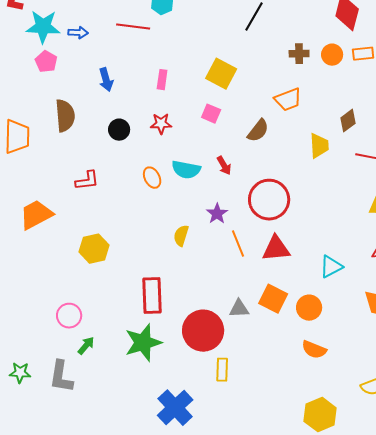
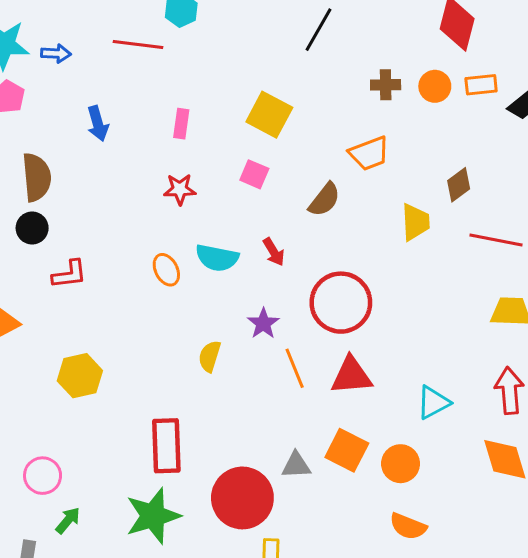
black circle: (119, 130) -> (32, 228), moved

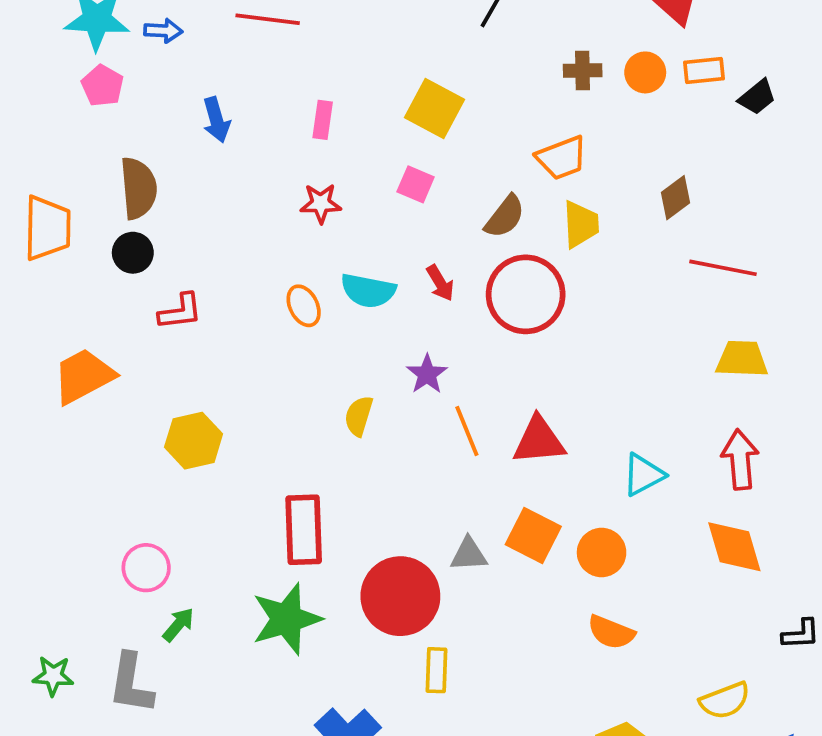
yellow trapezoid: (415, 222) -> (581, 224), moved
red circle: (341, 303) -> (526, 294), moved

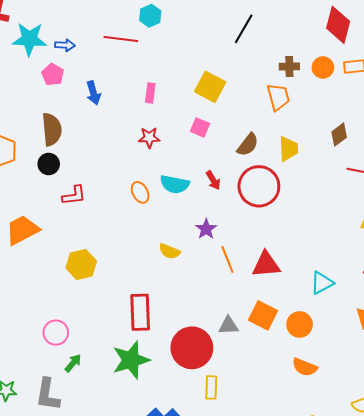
pink pentagon: (102, 86) -> (53, 75), moved
orange trapezoid: (562, 158) -> (278, 97), moved, turned -84
yellow semicircle: (359, 416) -> (170, 251), turned -85

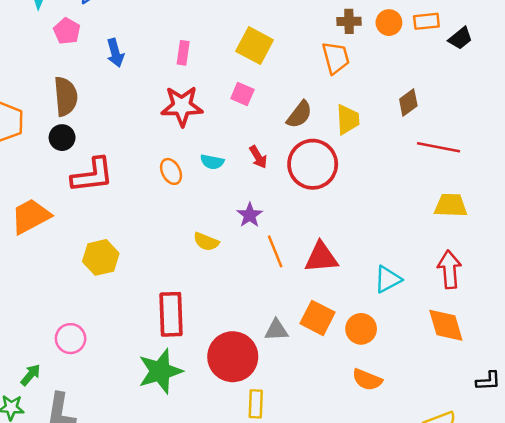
red star: (149, 138) -> (182, 106), size x1.6
cyan semicircle: (175, 184) -> (212, 162), size x0.7
red L-shape: (74, 195) -> (92, 175), size x1.5
green arrow: (73, 363) -> (31, 375), moved

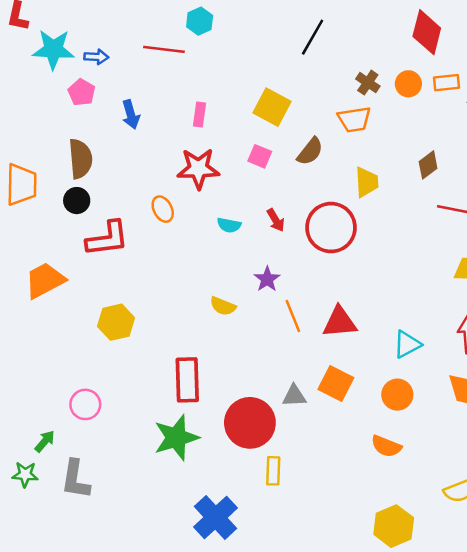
brown cross: (349, 21) -> (368, 83), turned 35
orange trapezoid: (336, 58) -> (354, 119), turned 96
brown semicircle: (299, 115) -> (310, 151), moved
orange ellipse: (171, 171) -> (163, 209), moved
orange circle: (361, 329) -> (397, 395), moved

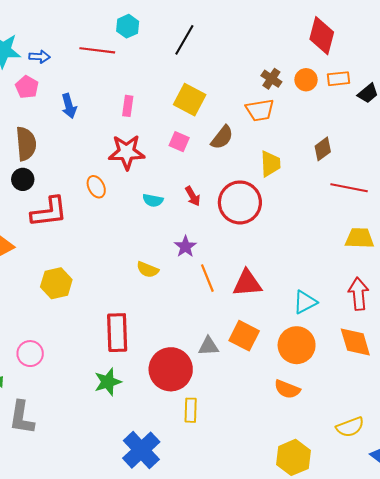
black line: (313, 37) -> (184, 40), moved
orange circle: (397, 395) -> (297, 345), size x1.4
green star: (176, 438) -> (108, 382), size x0.7

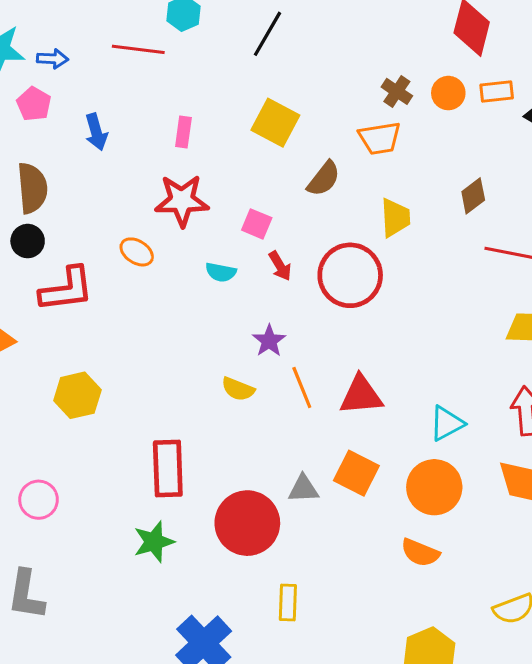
pink square: (179, 142) -> (257, 224), moved
orange ellipse: (96, 187) -> (137, 252), turned -30
yellow semicircle: (148, 270) -> (238, 389), moved
yellow rectangle: (191, 410) -> (288, 603), moved

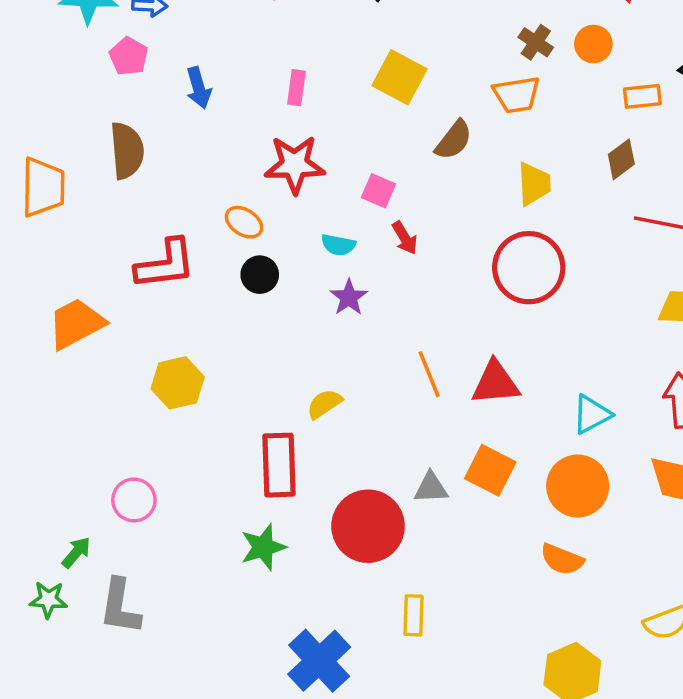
orange rectangle: (497, 91) -> (642, 96), moved
black circle: (28, 241) -> (260, 275), moved
red circle: (350, 275) -> (529, 268), moved
purple star: (269, 341) -> (349, 297), moved
yellow semicircle: (238, 389) -> (324, 404), moved, turned 124

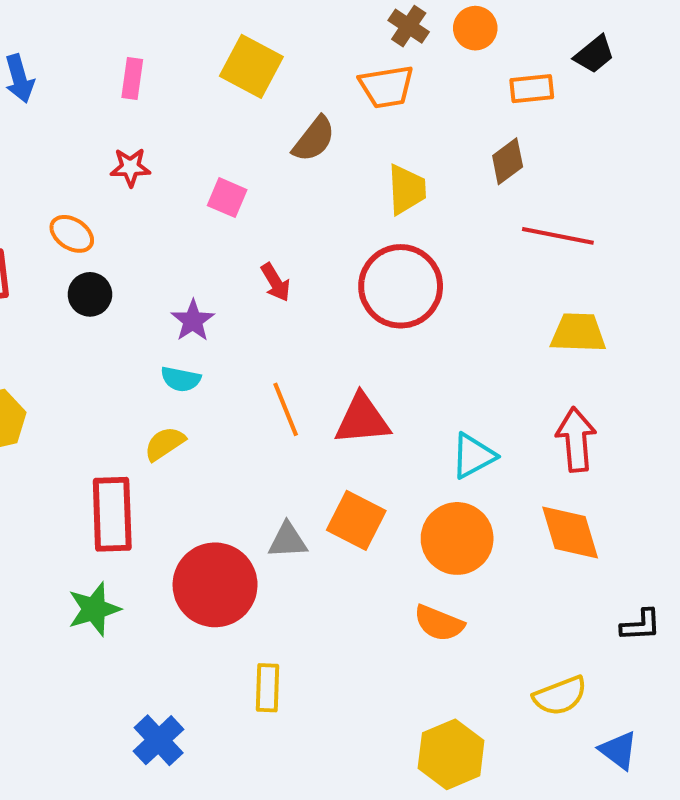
red star: (295, 165) -> (130, 167), size x0.6
red arrow: (405, 238) -> (276, 282), moved
cyan semicircle: (338, 245) -> (181, 379), moved
blue cross: (319, 661) -> (159, 740), size x0.7

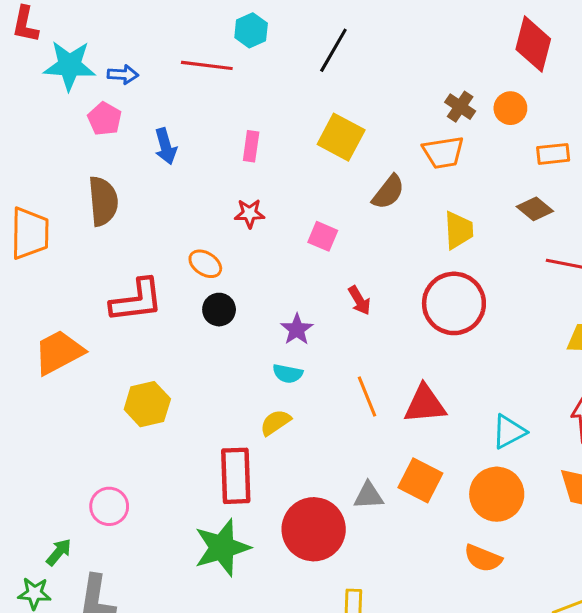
brown diamond: (508, 161) -> (535, 209), turned 76
green star: (94, 609) -> (222, 548), size x1.4

